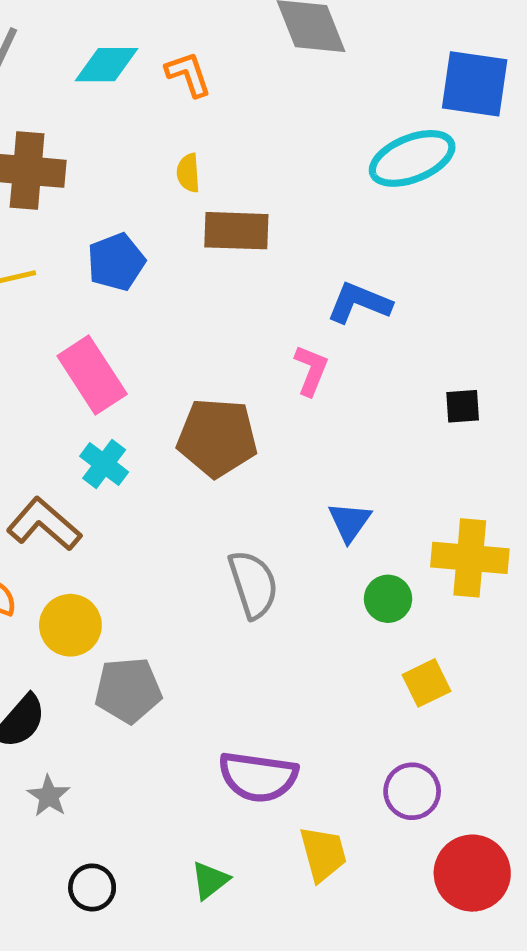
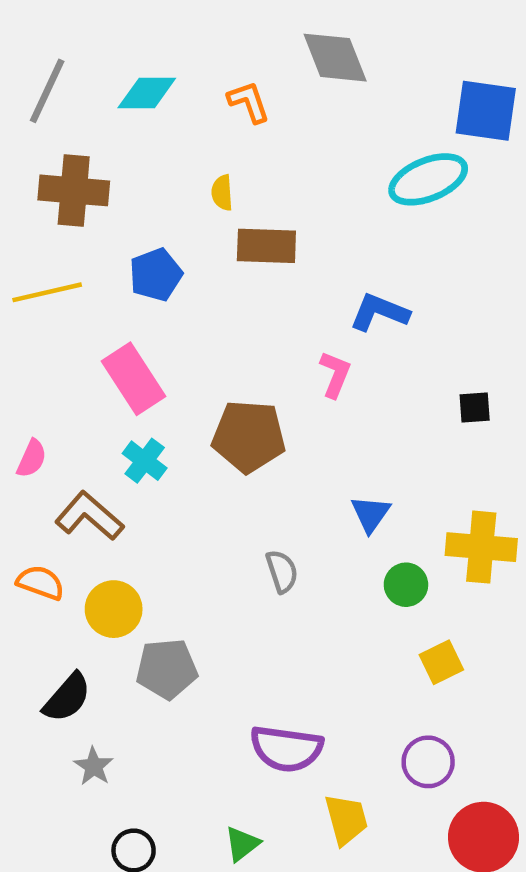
orange L-shape: (188, 74) -> (249, 102), moved
gray semicircle: (253, 584) -> (282, 571), size x0.7

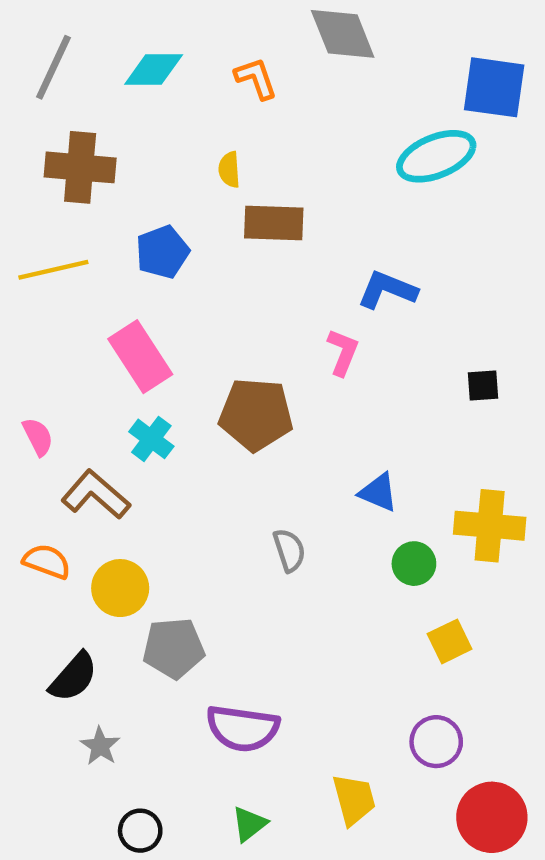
pink semicircle: (32, 458) -> (38, 437), turned -51
blue triangle: (371, 514) -> (378, 492), turned -42
purple semicircle: (286, 749) -> (243, 728), moved

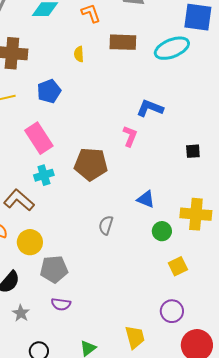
brown rectangle: (274, 223) -> (123, 42), moved
cyan cross: (151, 439) -> (44, 175), turned 36
gray semicircle: (289, 550) -> (106, 225), turned -144
purple semicircle: (243, 728) -> (61, 304), moved, size x0.6

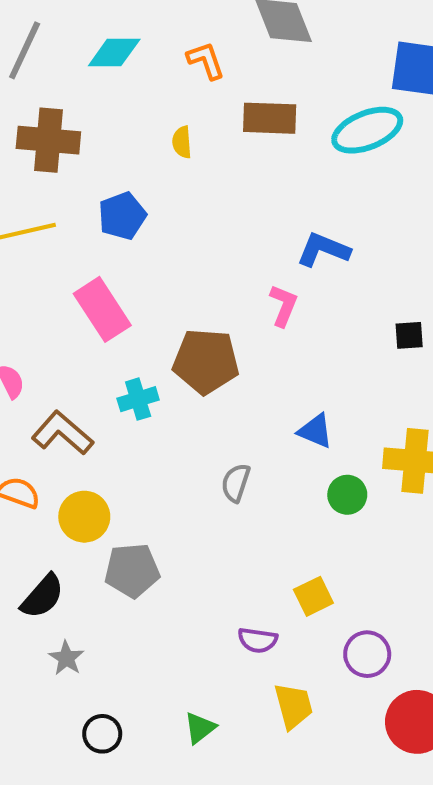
cyan cross: (44, 175) -> (138, 399), moved
yellow square: (178, 266) -> (313, 596), moved
purple semicircle: (61, 304) -> (258, 640), moved

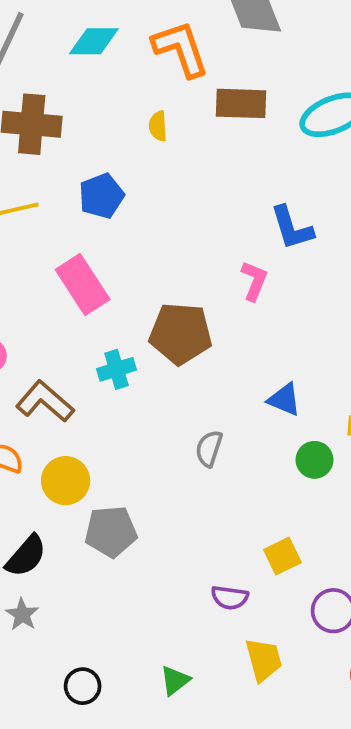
orange L-shape: (206, 60) -> (181, 49), size x1.6
blue L-shape: (323, 250) -> (292, 228), turned -129
gray star: (66, 658) -> (22, 614), moved

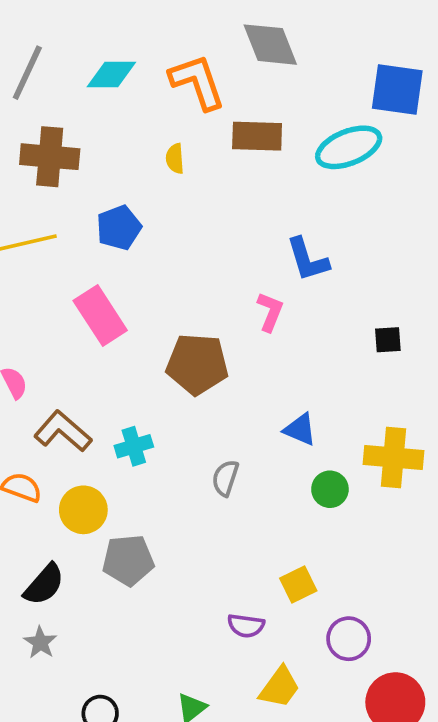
cyan cross: (116, 369) -> (134, 446), moved
yellow trapezoid: (264, 660) -> (280, 687), turned 51

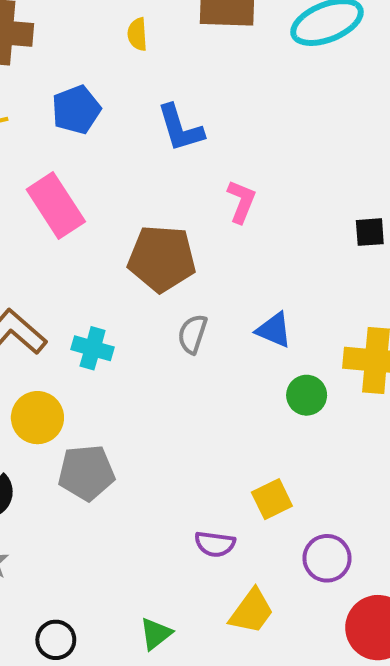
blue L-shape: (308, 259) -> (180, 128), moved
cyan cross: (134, 446) -> (93, 348), turned 33
gray semicircle: (225, 478) -> (192, 334), moved

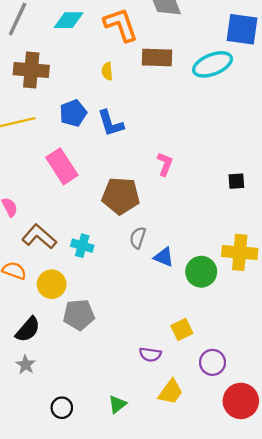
blue L-shape: (180, 128) -> (111, 123), moved
blue triangle: (274, 330) -> (164, 257), moved
green circle: (307, 395) -> (201, 272), size x1.4

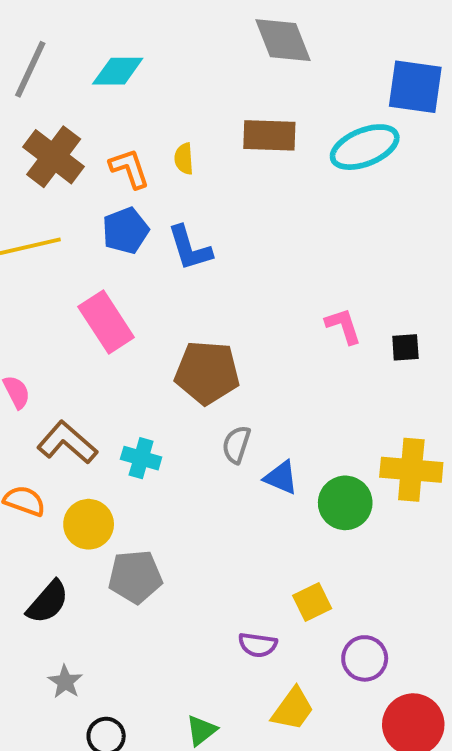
orange L-shape: (121, 25) -> (129, 168), moved, size x0.7
brown cross: (31, 70) -> (54, 157), turned 32
pink L-shape: (165, 164) -> (343, 326), moved, turned -40
gray star: (26, 365) -> (65, 682), moved

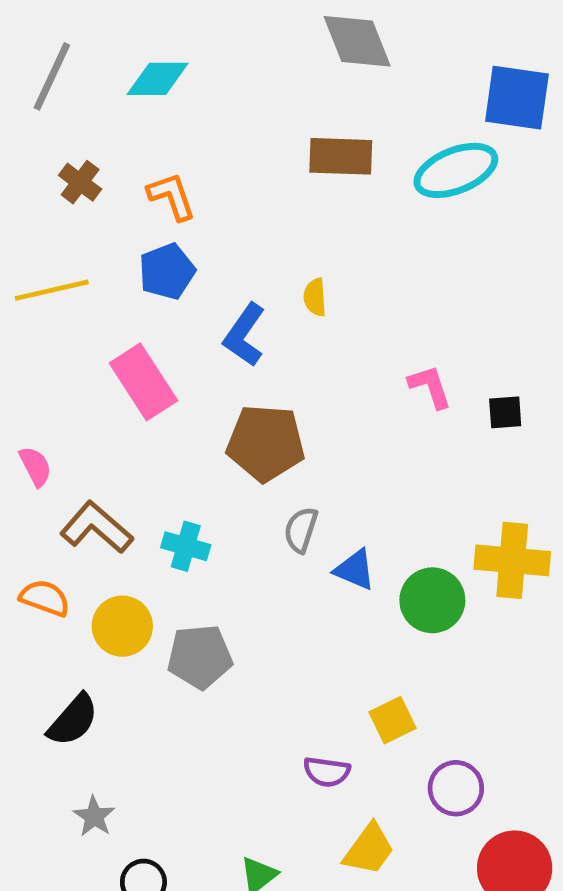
brown cross: (54, 157) -> (80, 182), size x0.6
yellow semicircle: (184, 159) -> (315, 297), moved
blue L-shape: (190, 248) -> (244, 335), moved, turned 52
gray pentagon: (135, 577) -> (200, 657), moved

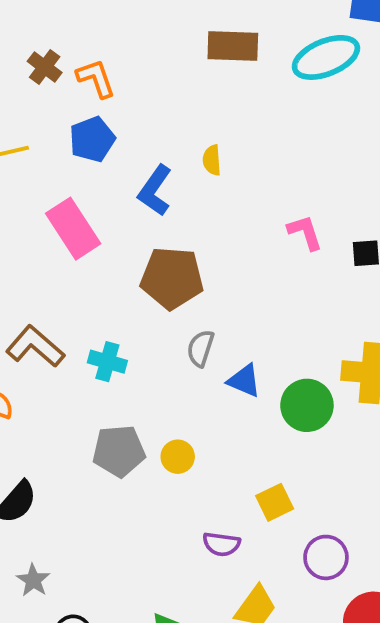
brown cross: (80, 182) -> (45, 67), moved
yellow circle: (122, 626) -> (178, 457), moved, size x0.7

